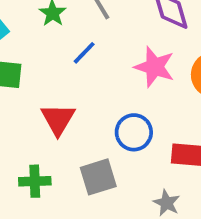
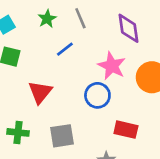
blue circle: (134, 132) -> (97, 95), moved

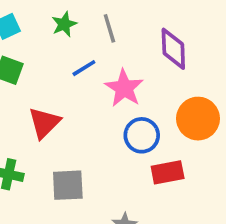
pink star: (112, 66) -> (124, 88), moved
blue circle: (97, 95) -> (142, 135), moved
red rectangle: (126, 130) -> (168, 172), moved, turned -30

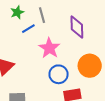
blue line: (84, 68) -> (28, 29), moved

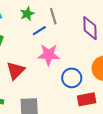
pink star: (49, 48) -> (49, 55), moved, turned -30

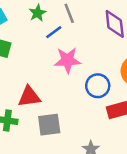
red triangle: (16, 71) -> (29, 97), moved, turned 42

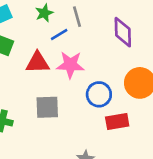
red triangle: (29, 97) -> (38, 63), moved
gray square: (49, 125) -> (47, 107), moved

